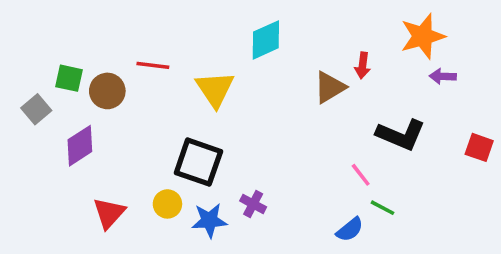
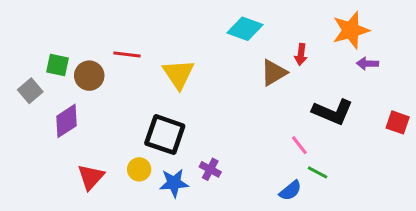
cyan diamond: (266, 40) -> (245, 29), moved, turned 44

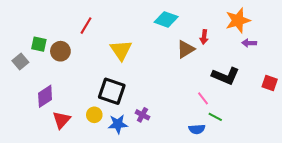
red line: (127, 54) -> (86, 26), moved, turned -66
purple diamond: (67, 121) -> (45, 96), moved
blue semicircle: (290, 191) -> (197, 129), turned 35

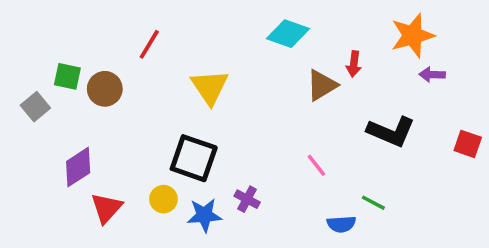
pink line: (203, 98) -> (316, 165), moved

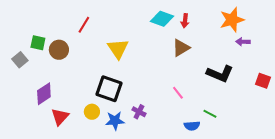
red arrow: (354, 64) -> (185, 21), moved

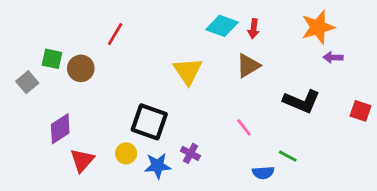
yellow triangle: (118, 49) -> (188, 71), moved

